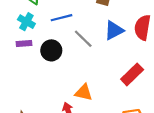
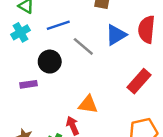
cyan cross: (26, 22) -> (21, 32), turned 35
purple rectangle: (24, 44) -> (28, 84), moved

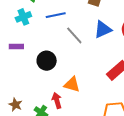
black circle: (50, 62) -> (47, 61), moved
purple rectangle: (28, 84) -> (16, 47), moved

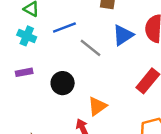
cyan cross: (23, 17) -> (27, 36), turned -35
orange triangle: (72, 84) -> (97, 106), turned -42

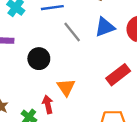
orange triangle: (97, 106) -> (66, 87), turned -42

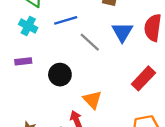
blue triangle: (105, 27) -> (122, 32), turned -30

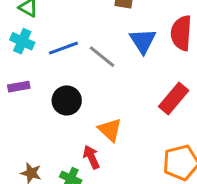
blue line: (66, 20) -> (64, 48), moved

